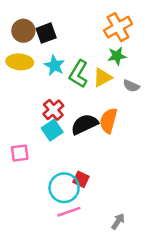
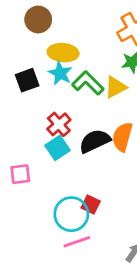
brown circle: (23, 31) -> (38, 19), moved
black square: (46, 33) -> (27, 80), moved
yellow ellipse: (20, 62) -> (63, 53), moved
green L-shape: (78, 74) -> (88, 83), turned 104

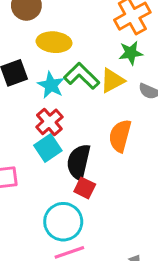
cyan star: (60, 73) -> (51, 85), moved
black semicircle: (95, 141) -> (79, 162), moved, turned -52
red square: (91, 204) -> (85, 188), moved

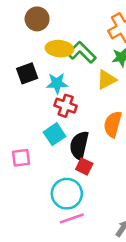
green L-shape: (82, 76) -> (82, 52), moved
cyan star: (51, 85) -> (57, 83), turned -30
red cross: (49, 122) -> (66, 106), moved, turned -30

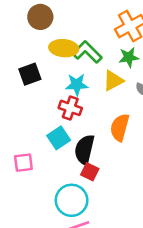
cyan star: (57, 83) -> (77, 85), moved

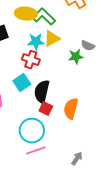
green star: (129, 57) -> (76, 57), moved
yellow triangle: (113, 81) -> (52, 39), moved
orange semicircle: (120, 127) -> (71, 109), moved

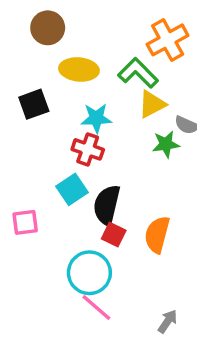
green L-shape: (44, 17) -> (138, 73), moved
yellow triangle: (52, 39) -> (152, 104), moved
pink line: (36, 151) -> (96, 307), turned 60

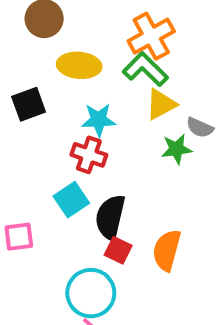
orange cross: (168, 40) -> (151, 36), moved

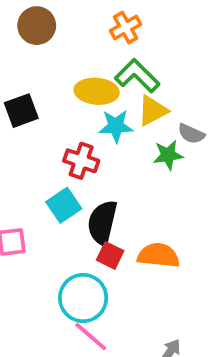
orange cross: (151, 36) -> (126, 28), moved, size x0.7
yellow ellipse: (79, 65) -> (97, 91), moved
cyan star: (99, 120) -> (116, 126), moved
orange semicircle: (167, 250) -> (158, 255), turned 81

